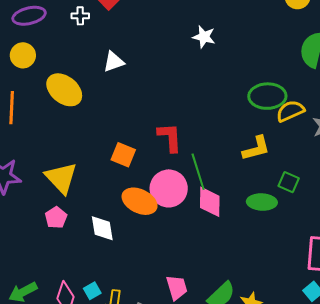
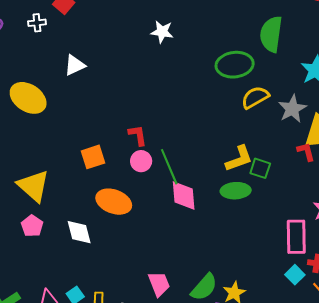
green ellipse: (267, 96) -> (235, 65), moved
red L-shape: (170, 137) -> (138, 135), size x0.7
yellow L-shape: (256, 148) -> (239, 159), moved
orange square: (123, 155) -> (93, 157), turned -35
pink circle: (169, 188) -> (141, 161), moved, size x0.6

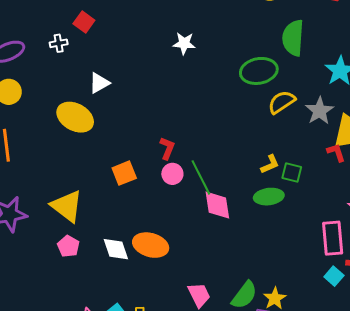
yellow ellipse: (28, 98) -> (75, 117), moved
red L-shape: (138, 135) -> (167, 148), turned 35
yellow L-shape: (239, 159) -> (270, 164), size x0.7
orange ellipse: (114, 202) -> (151, 245), moved

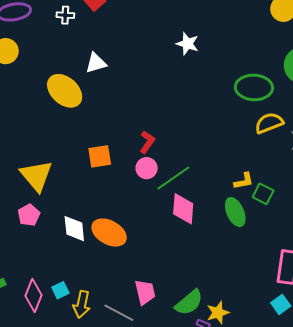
green line: (201, 177) -> (173, 178), turned 69
green ellipse: (269, 197) -> (235, 212), turned 60

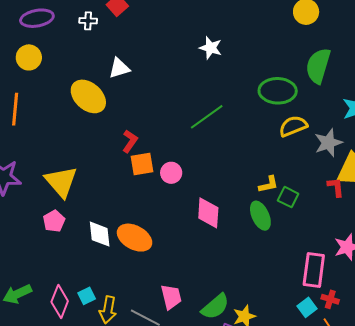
red L-shape: (147, 142) -> (130, 141), moved
orange square: (100, 156) -> (142, 164), moved
green line: (173, 178) -> (207, 117), moved

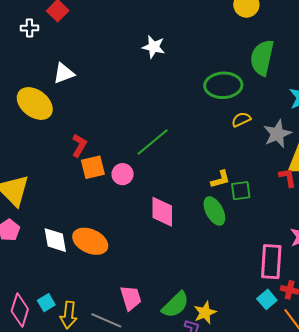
green line: (207, 117) -> (153, 142), moved
yellow semicircle: (293, 126) -> (241, 119), size x0.7
green square: (288, 197) -> (241, 191), turned -30

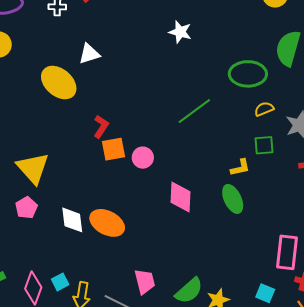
green line: (153, 142) -> (194, 111), moved
green square: (241, 191) -> (264, 145), moved
cyan square: (267, 299) -> (265, 293), moved, turned -30

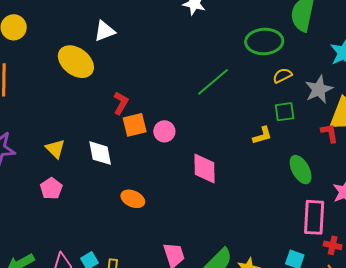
yellow triangle: (33, 168) -> (55, 149), size x0.6
green ellipse: (233, 199) -> (301, 170), moved
white diamond: (72, 220) -> (100, 153), moved
orange ellipse: (107, 223) -> (133, 199), size x0.7

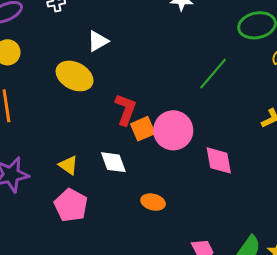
red L-shape: (121, 103) -> (126, 110), size x1.4
pink circle: (164, 131) -> (173, 130), size x1.8
pink pentagon: (51, 189) -> (71, 205), size x1.5

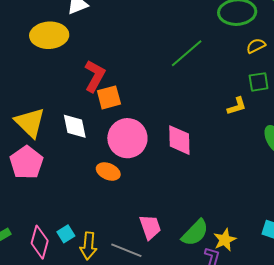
yellow ellipse: (75, 76) -> (49, 35), turned -39
pink circle: (173, 130) -> (127, 138), moved
yellow triangle: (68, 165) -> (30, 123), size x1.6

